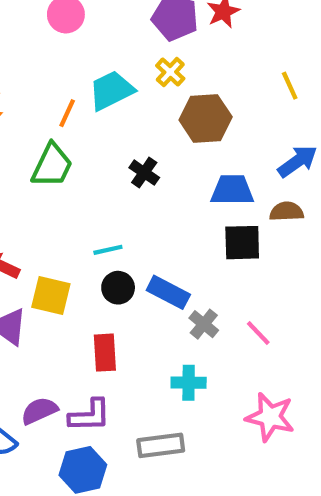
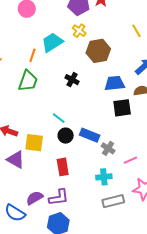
cyan line: (108, 250) -> (59, 118), turned 56
pink line: (258, 333) -> (130, 160), moved, turned -64
gray rectangle: (161, 445) -> (113, 201), moved

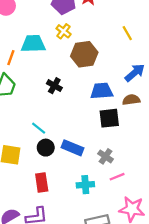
cyan trapezoid: (52, 42) -> (33, 44), turned 30
gray cross: (108, 148) -> (106, 156), moved
cyan cross: (104, 177) -> (85, 185), moved

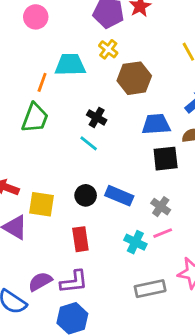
cyan line: (39, 128) -> (89, 143), moved
pink line: (117, 177) -> (163, 233), moved
cyan cross: (85, 185) -> (135, 242), turned 30

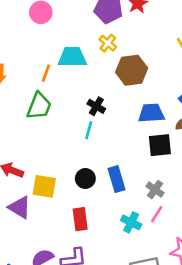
cyan line: (89, 143) -> (89, 130), turned 66
blue rectangle: (119, 196) -> (117, 179), turned 50
pink line: (163, 233) -> (157, 214), turned -36

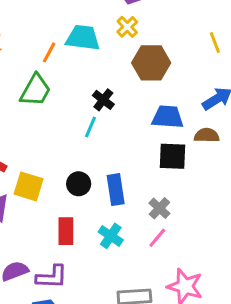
cyan cross: (131, 222) -> (111, 236), moved

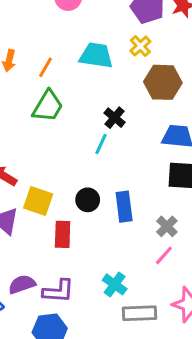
orange line: (49, 52) -> (46, 67), moved
red rectangle: (66, 231) -> (63, 234), moved
cyan cross: (111, 236) -> (115, 284), moved

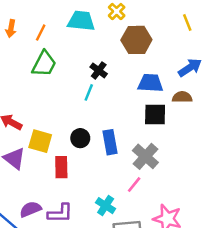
gray cross: (167, 226) -> (145, 156), size x1.5
pink line: (164, 255) -> (134, 185), moved

